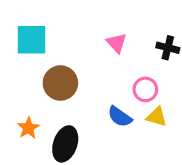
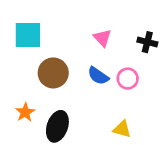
blue semicircle: (120, 117) -> (98, 76), moved
yellow triangle: (157, 117) -> (122, 129), moved

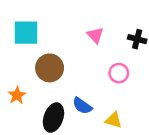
blue semicircle: (98, 76) -> (82, 106), moved
orange star: (25, 112) -> (17, 95), moved

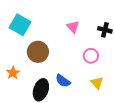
cyan square: (26, 33) -> (20, 25), turned 30
yellow triangle: (114, 120) -> (97, 83), moved, turned 32

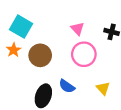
pink circle: (91, 56) -> (84, 54), moved, size x1.5
orange star: (13, 73) -> (14, 50), moved

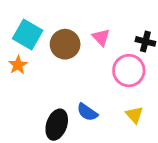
pink circle: (84, 54) -> (129, 71), moved
brown circle: (40, 55) -> (65, 44), moved

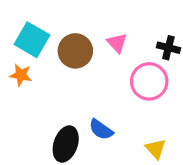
orange star: (18, 65) -> (21, 75), turned -30
yellow triangle: (134, 115) -> (156, 149), moved

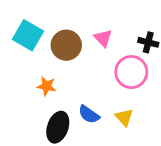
orange star: (21, 75) -> (46, 86), moved
yellow triangle: (156, 149) -> (124, 117), moved

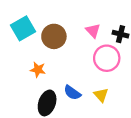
cyan square: (28, 35) -> (23, 28), turned 30
pink triangle: (103, 38) -> (93, 31), moved

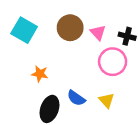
cyan square: (23, 28) -> (24, 30), turned -30
brown circle: (54, 36) -> (70, 28), moved

